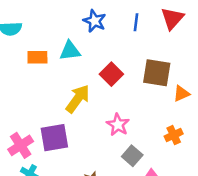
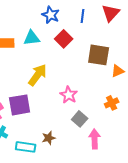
red square: (111, 74) -> (64, 39), moved

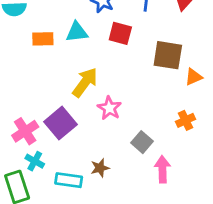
red square: (64, 39) -> (120, 33), turned -30
pink star: (69, 95) -> (109, 108), moved
purple square: (20, 105) -> (61, 123), turned -30

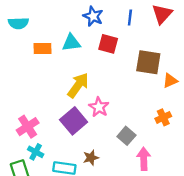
purple square: (61, 123) -> (74, 121), moved

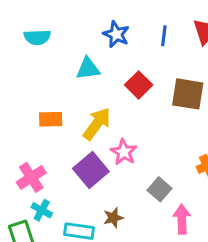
cyan semicircle: (18, 23) -> (37, 37), moved
red square: (108, 44) -> (139, 85), moved, turned 30
orange rectangle: (43, 48) -> (51, 119), moved

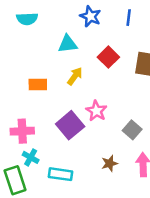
yellow arrow: (97, 124) -> (75, 76), moved, size x0.7
pink cross: (31, 177) -> (22, 131), turned 30
gray square: (159, 189) -> (132, 130), moved
brown star: (113, 218) -> (110, 163), moved

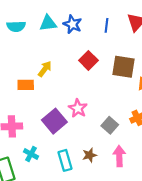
cyan triangle: (68, 44) -> (48, 23), moved
yellow arrow: (75, 76) -> (45, 69), moved
cyan cross: (31, 157) -> (31, 154), moved
cyan rectangle: (61, 174) -> (65, 160), moved, turned 66

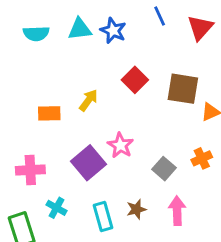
blue line: (107, 25) -> (160, 16), moved, turned -32
yellow arrow: (45, 69) -> (88, 100), moved

